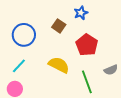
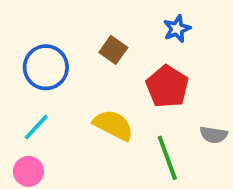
blue star: (81, 13) -> (177, 29), moved
gray semicircle: (111, 70) -> (214, 135), turned 32

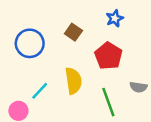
yellow semicircle: (113, 125) -> (73, 81), turned 55
cyan line: (36, 127) -> (40, 91), moved

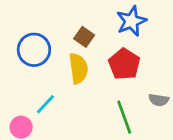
blue star: (115, 18) -> (131, 21), size x1.5
yellow semicircle: (73, 81) -> (78, 68), moved

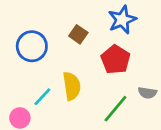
yellow semicircle: (78, 68) -> (72, 86), moved
green line: (124, 117) -> (115, 109), turned 60

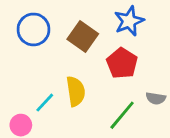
brown square: (78, 34) -> (83, 37), size x1.5
blue circle: (32, 46) -> (33, 29), moved

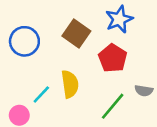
blue circle: (33, 29) -> (24, 41), moved

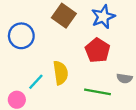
brown square: (76, 33) -> (64, 16), moved
green line: (113, 106) -> (98, 92), turned 60

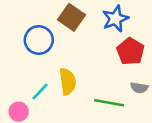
blue circle: (21, 36) -> (39, 40), moved
red pentagon: (98, 50) -> (130, 51), moved

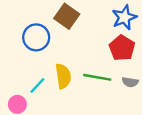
blue star: (115, 19) -> (124, 17), moved
green line: (109, 103) -> (97, 77), moved

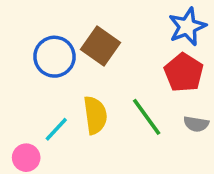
brown square: (67, 16) -> (101, 46), moved
green line: (97, 77) -> (147, 117), turned 44

